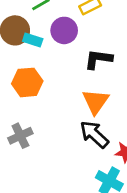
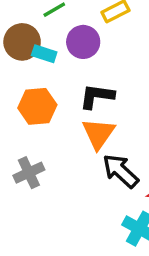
black L-shape: (98, 59) -> (97, 96), moved
orange triangle: (96, 102) -> (98, 134), moved

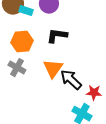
orange triangle: (98, 134) -> (53, 69), moved
gray cross: (29, 173) -> (17, 68), moved, turned -36

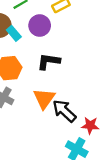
cyan rectangle: (26, 11) -> (14, 33), turned 32

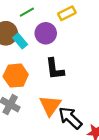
black L-shape: (49, 61) -> (55, 69), turned -105

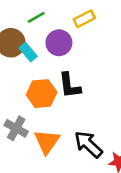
orange hexagon: (16, 76) -> (42, 94), moved
orange triangle: (50, 106) -> (47, 142), moved

